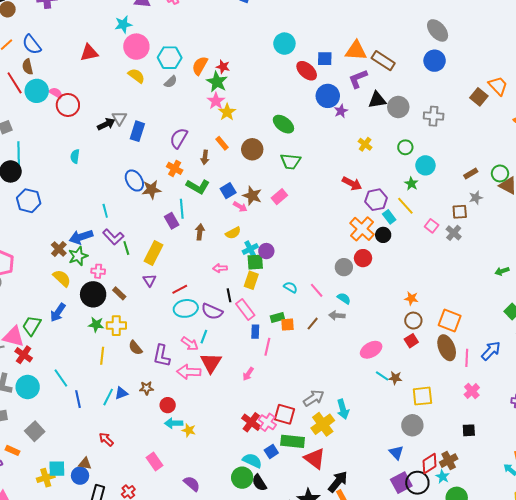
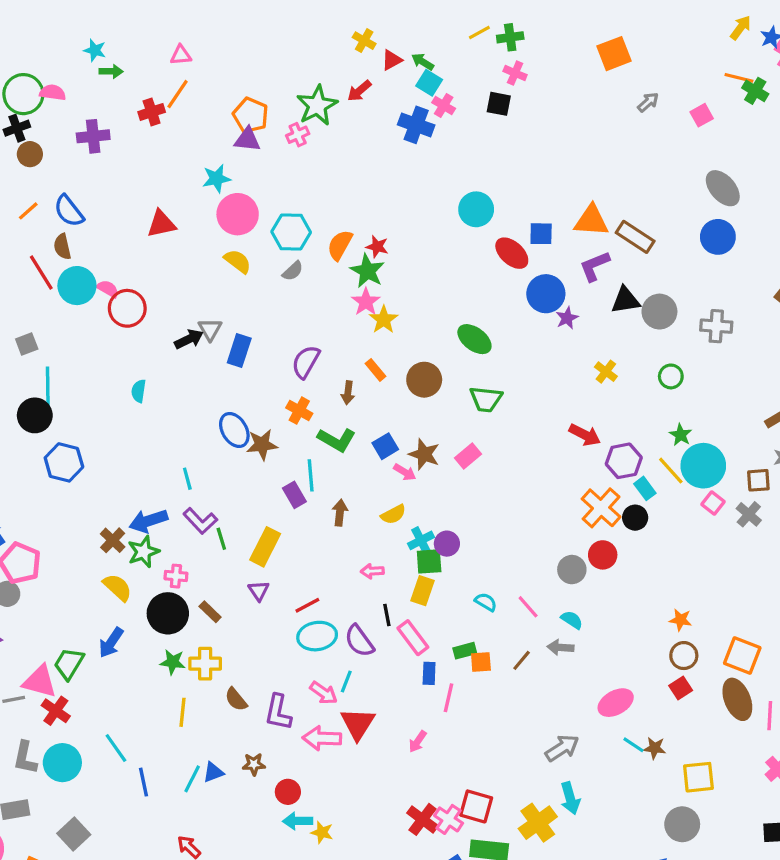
cyan circle: (425, 165) -> (703, 466), moved, size x1.4
purple semicircle: (212, 311) -> (359, 641), turned 30
gray arrow: (314, 398) -> (562, 748), moved

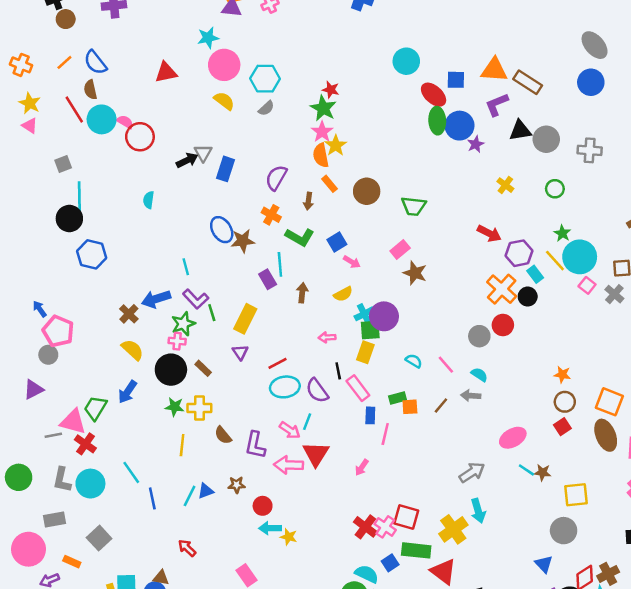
orange semicircle: (340, 245) -> (321, 155), moved, turned -40
green ellipse: (474, 339) -> (437, 121), moved, turned 50
brown star: (424, 454) -> (415, 273), moved
purple circle: (447, 544) -> (384, 316), size x1.5
green star: (143, 552) -> (183, 324), moved

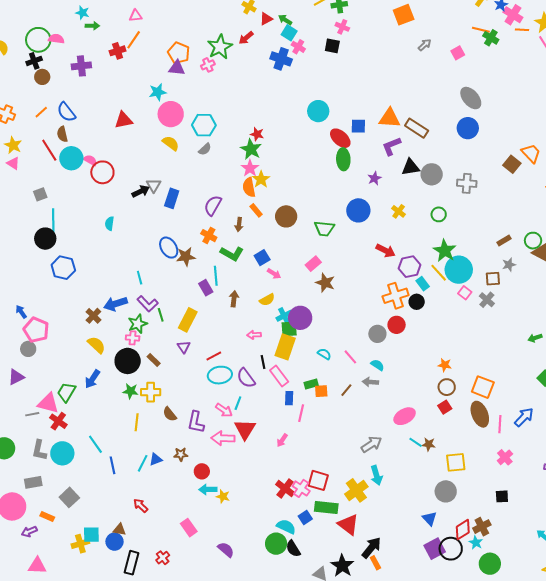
blue circle: (460, 126) -> (358, 210), moved
green star: (562, 233) -> (445, 251), size x1.6
orange cross: (502, 289) -> (396, 296), turned 30
yellow rectangle: (365, 352) -> (285, 347), size x1.4

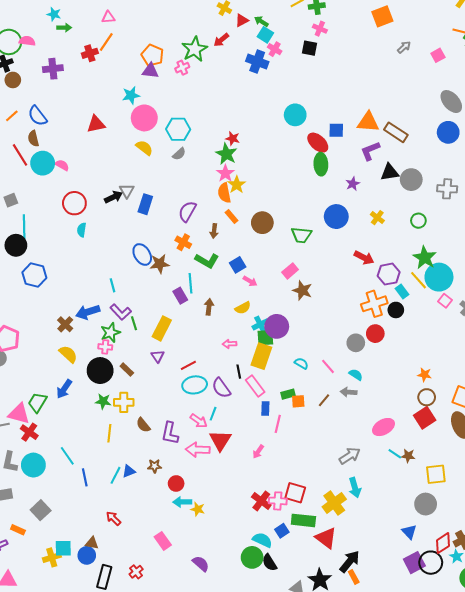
red circle: (102, 172) -> (74, 203), moved
red square: (445, 407) -> (425, 418), size x1.5
pink cross: (301, 488) -> (278, 501), turned -30

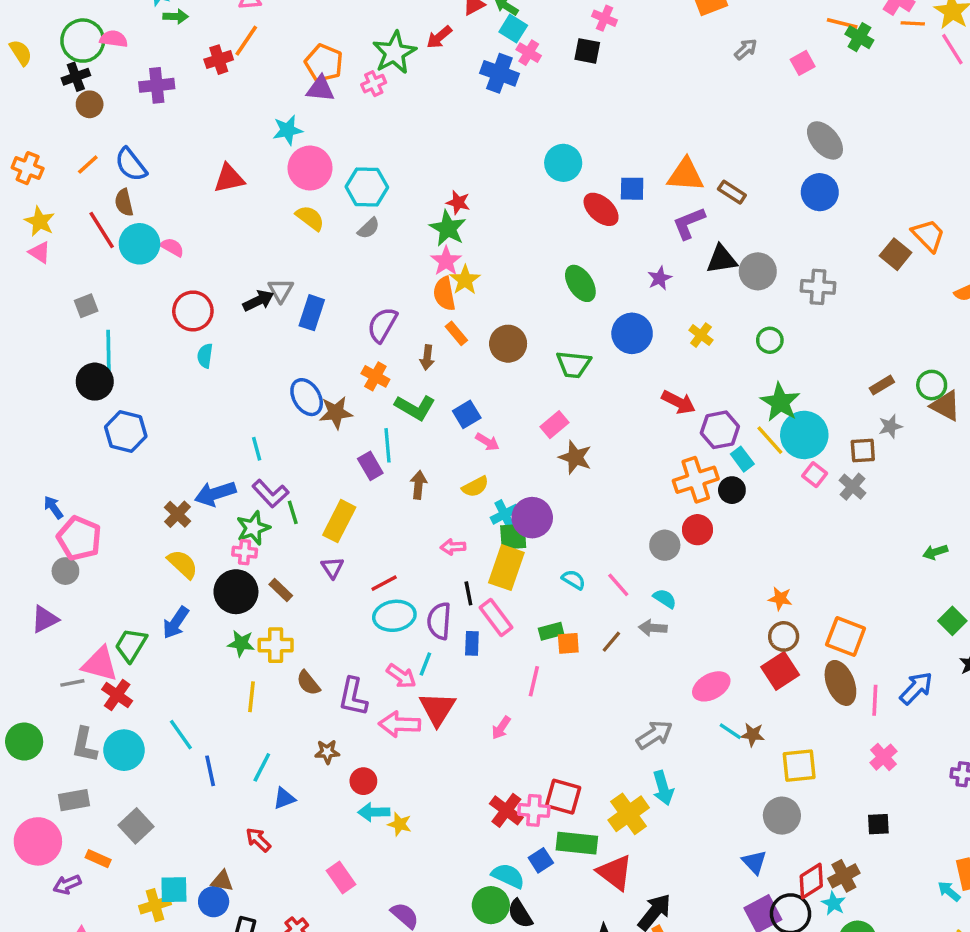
brown rectangle: (396, 132) -> (732, 192), size x0.7
green ellipse: (321, 164) -> (580, 283), moved, turned -30
purple semicircle: (221, 388) -> (439, 621), turned 40
blue rectangle: (265, 409) -> (472, 643), moved
blue triangle: (129, 471) -> (284, 798), moved

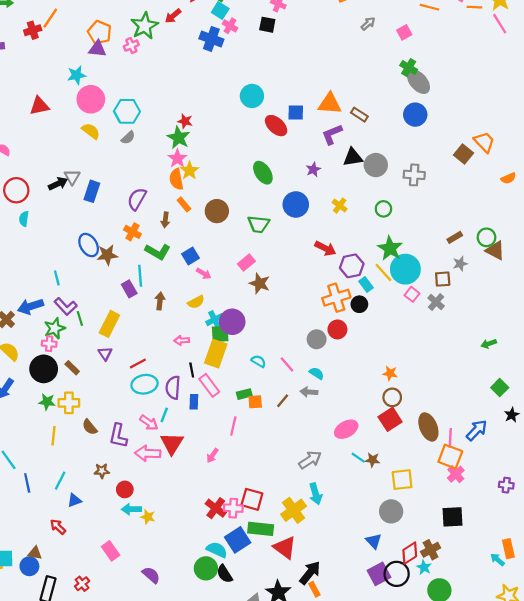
green cross: (859, 37) -> (409, 67), moved
orange square: (846, 636) -> (450, 457), moved
black square: (878, 824) -> (453, 517), size x1.5
blue square: (541, 860) -> (238, 540), size x1.6

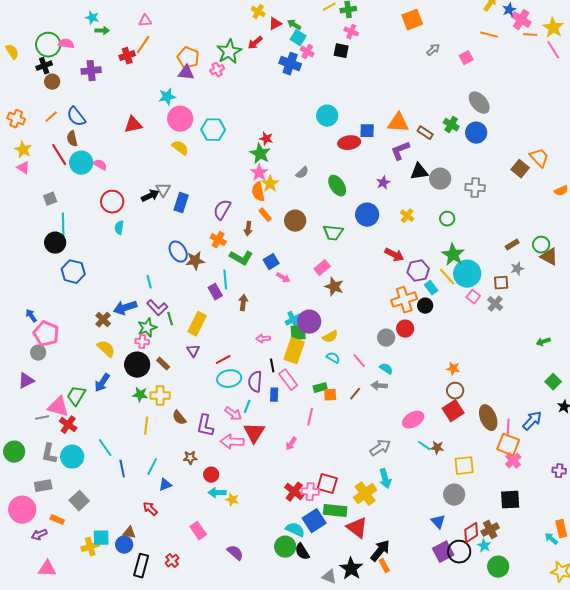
green cross: (409, 67) -> (451, 125), moved
red ellipse: (276, 126) -> (349, 143), turned -50
gray semicircle: (128, 138) -> (302, 173), moved
yellow semicircle: (196, 302) -> (330, 337), moved

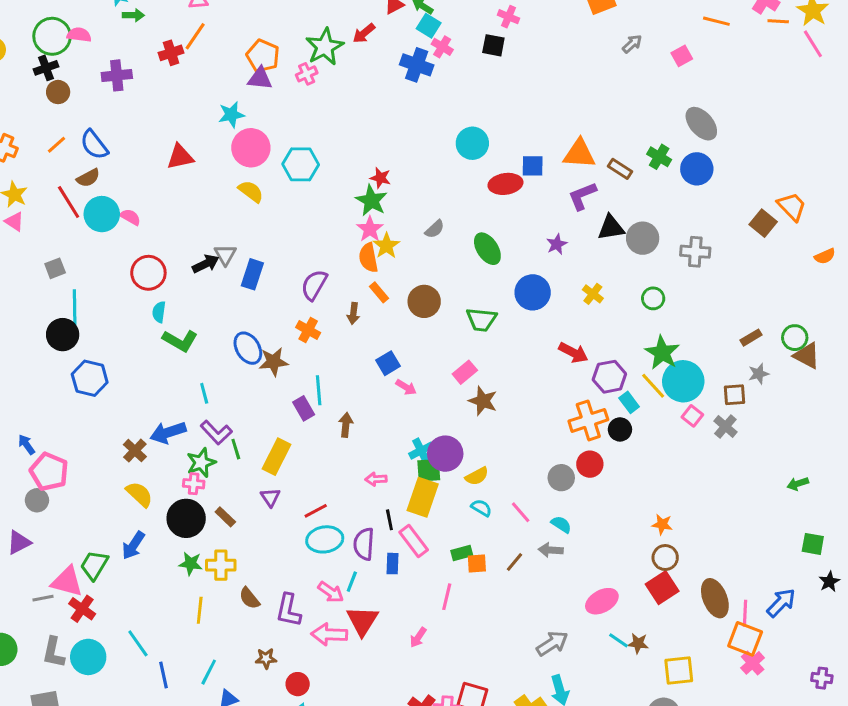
brown semicircle: (72, 139) -> (88, 178), turned -105
green L-shape: (241, 258) -> (180, 341), moved
green square: (553, 382) -> (813, 544), turned -35

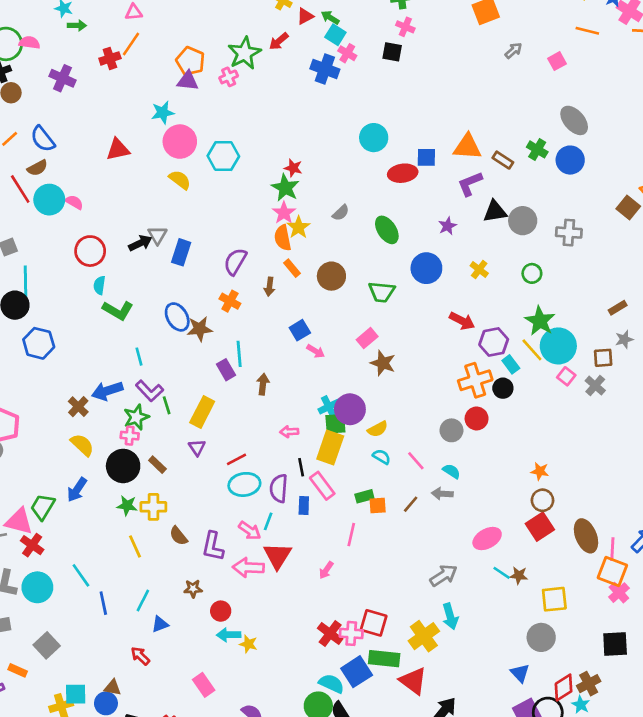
purple cross: (117, 75) -> (62, 78), turned 30
yellow line: (200, 610) -> (135, 546), turned -30

